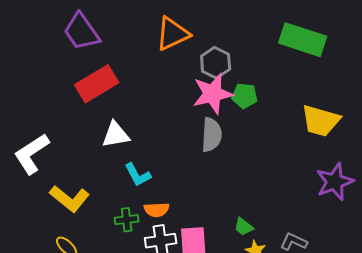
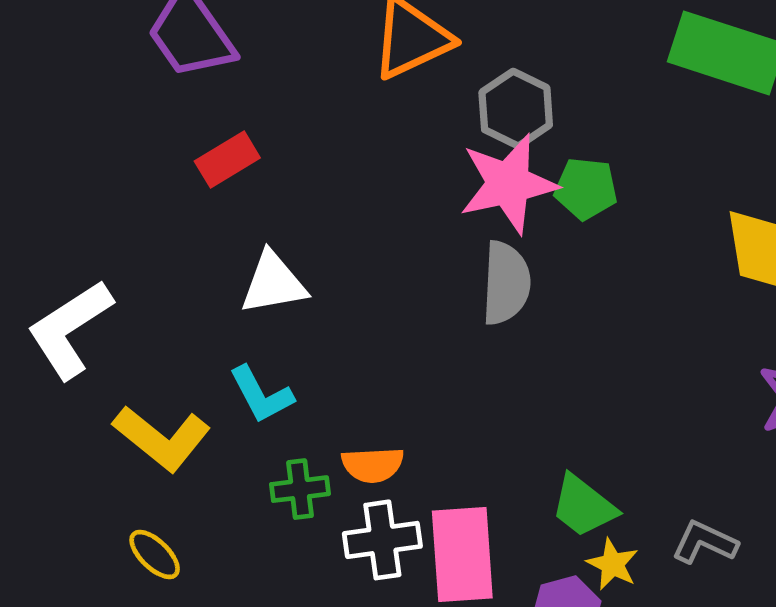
red rectangle: (97, 84) -> (227, 160), size x0.6
cyan L-shape: (138, 175) -> (261, 395), moved
green trapezoid: (244, 227) -> (583, 506), size x1.4

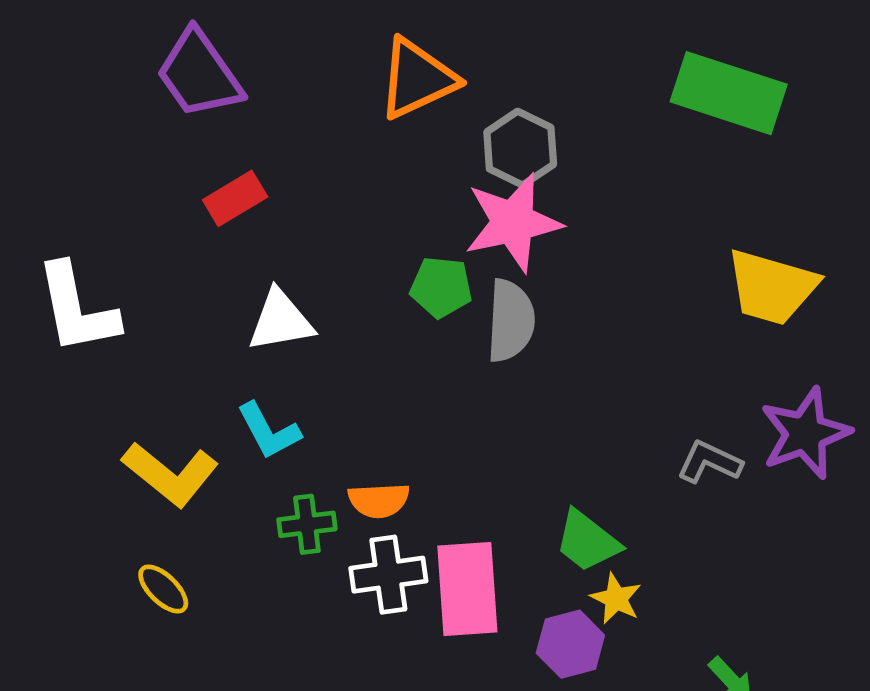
green pentagon: (586, 189) -> (441, 287), moved
white L-shape: (70, 329) -> (77, 309), moved, turned -68
gray L-shape: (705, 542) -> (709, 462), moved

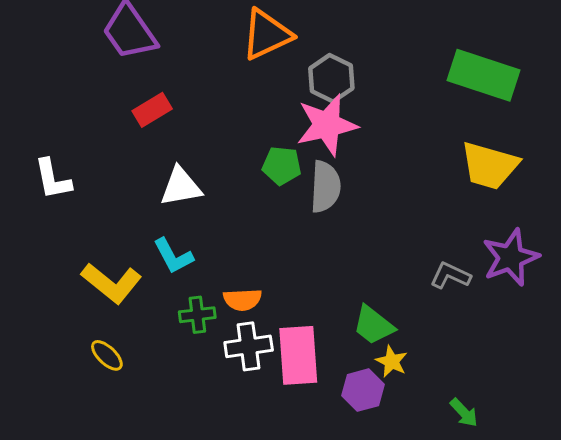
green rectangle: (729, 93) -> (483, 75), moved
white L-shape: (77, 309) -> (53, 179), size x0.7

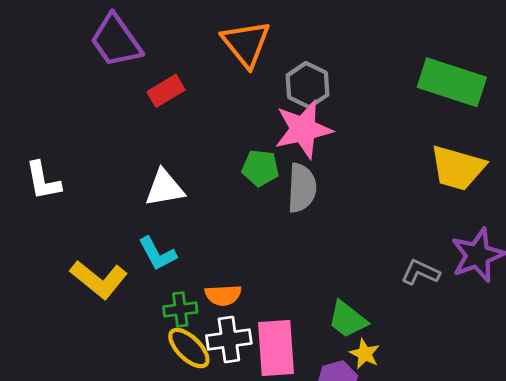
orange triangle: (267, 35) -> (246, 44), turned -44
red rectangle: (152, 110) -> (166, 91), moved
yellow ellipse: (107, 355) -> (189, 348), moved, size x1.4

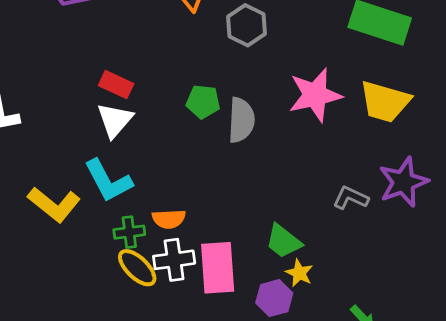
red rectangle: (166, 91) -> (116, 85), moved, turned 56
pink star: (303, 129) -> (315, 95), moved
white triangle: (165, 188) -> (115, 120), turned -39
cyan L-shape: (157, 254) -> (108, 181), size x1.4

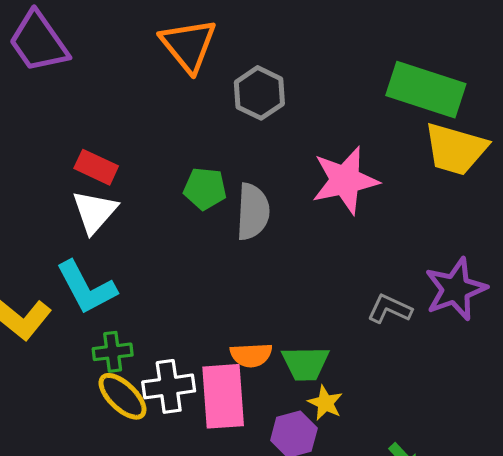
yellow trapezoid: (385, 102) -> (456, 149), moved
orange semicircle: (169, 219) -> (251, 355), moved
green trapezoid: (283, 241) -> (306, 363), turned -39

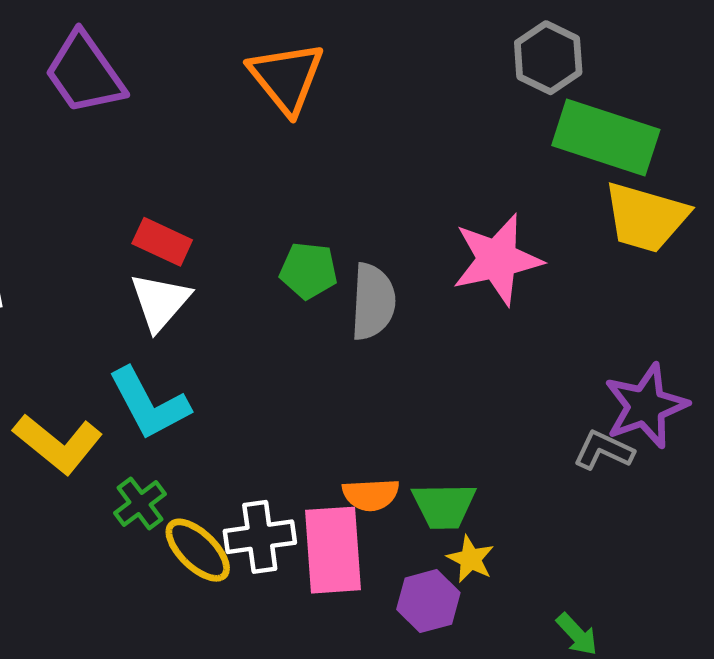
gray hexagon: (259, 93) -> (548, 58), moved
gray L-shape: (390, 309) -> (604, 450), moved
green cross: (113, 352) -> (140, 504), moved, turned -30

